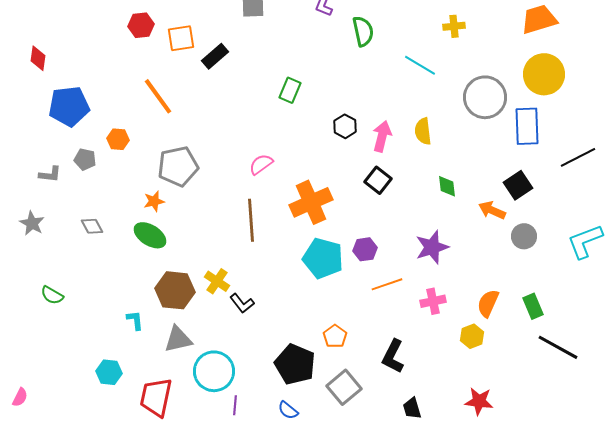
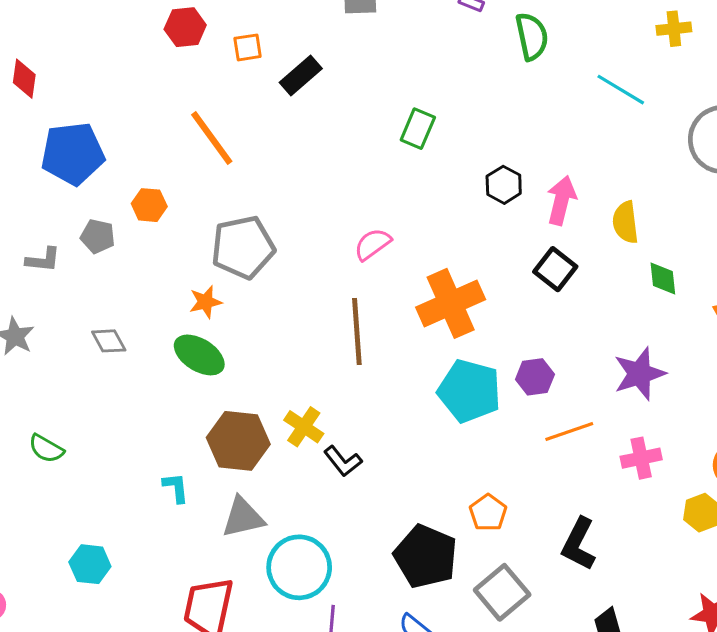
orange square: (181, 38) -> (248, 47), size x0.7
yellow semicircle: (423, 131) -> (625, 222), moved
cyan hexagon: (109, 372) -> (90, 564), moved

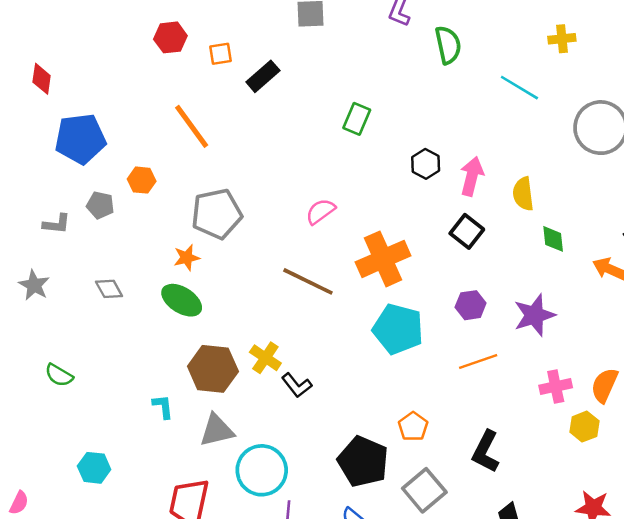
brown line: (357, 332) -> (308, 281), turned -60
purple hexagon: (535, 377) -> (471, 305), moved
pink cross: (641, 458) -> (556, 386), moved

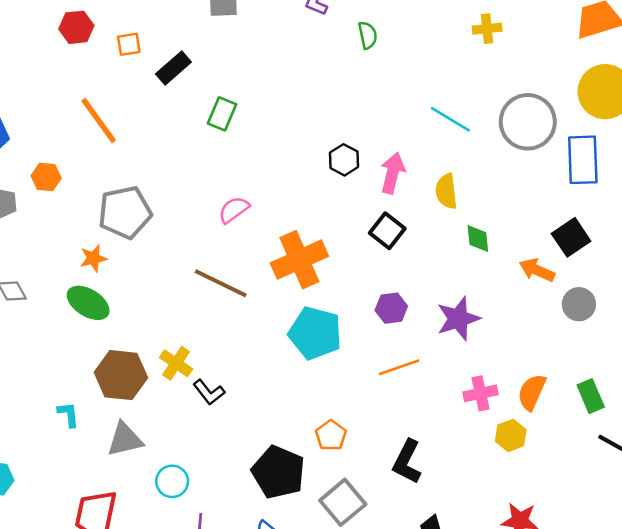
green semicircle: (448, 45) -> (368, 35), size x0.7
cyan line: (519, 88) -> (450, 119), moved
green rectangle: (357, 119) -> (222, 114), moved
cyan circle: (262, 470) -> (172, 481), size x0.6

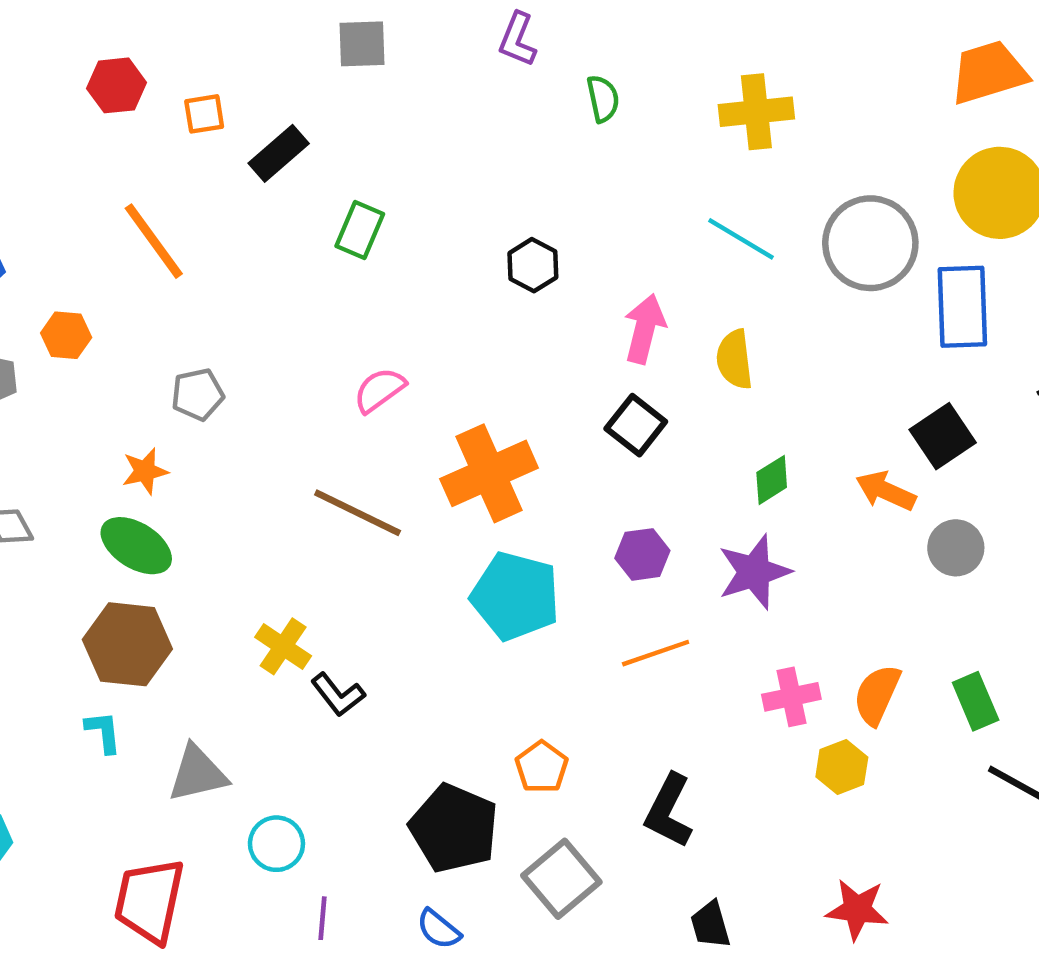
yellow cross: (487, 29) -> (756, 112), moved, size x1.5
black hexagon: (344, 160) -> (533, 265), moved
gray pentagon: (125, 212) -> (198, 394), size x0.6
green diamond: (478, 239) -> (772, 480), moved, turned 64
brown hexagon: (121, 375) -> (127, 644), moved

